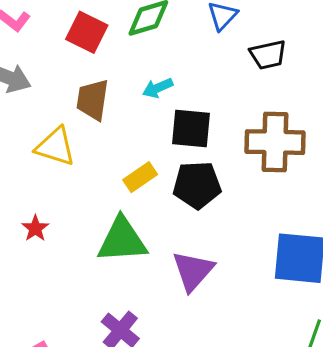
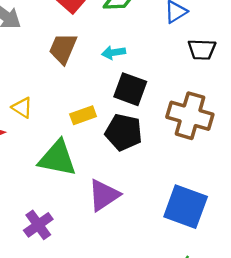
yellow triangle: (55, 147) -> (22, 108), moved, size x0.7

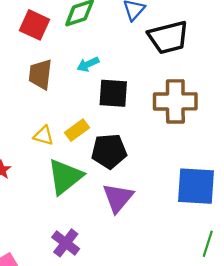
black trapezoid: (202, 49) -> (168, 37), size x1.5
yellow triangle: (22, 108) -> (44, 136), moved
black pentagon: (124, 132) -> (109, 151), moved
green triangle: (57, 158) -> (65, 177), turned -33

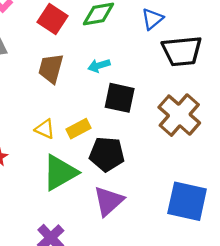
brown cross: (175, 101) -> (179, 115), turned 33

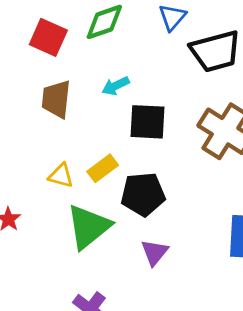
purple triangle: (109, 201) -> (155, 252), size x0.7

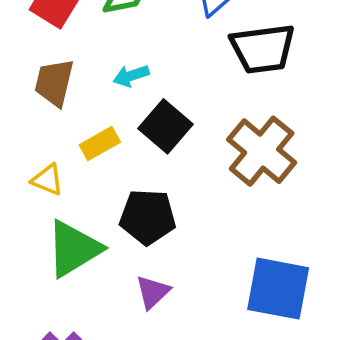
black square: (148, 122) -> (165, 126), turned 30
yellow rectangle: (103, 168) -> (100, 143), moved

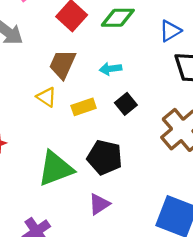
black square: (165, 126) -> (126, 104), size x0.7
yellow triangle: (47, 180) -> (46, 97), moved

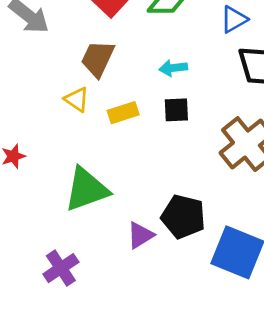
cyan arrow: (110, 69) -> (173, 68), moved
black square: (126, 104) -> (176, 110), turned 35
black pentagon: (105, 157) -> (183, 217), moved

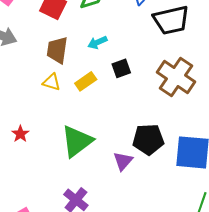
cyan arrow: (173, 68) -> (97, 42), moved

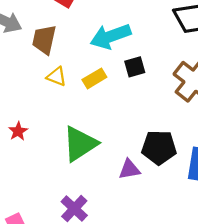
cyan arrow: (97, 42) -> (111, 36), size x1.8
brown trapezoid: (57, 50) -> (44, 40), moved
purple triangle: (123, 161) -> (129, 169), turned 35

